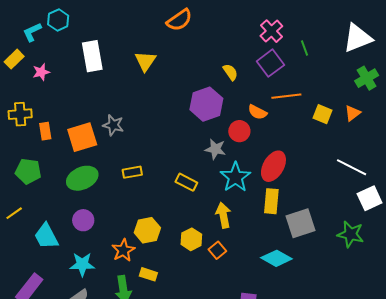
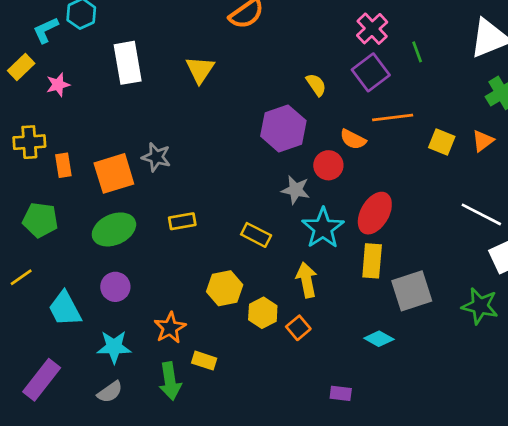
yellow hexagon: (147, 230) -> (225, 288), moved
cyan diamond: (276, 258) -> (379, 339), size x0.7

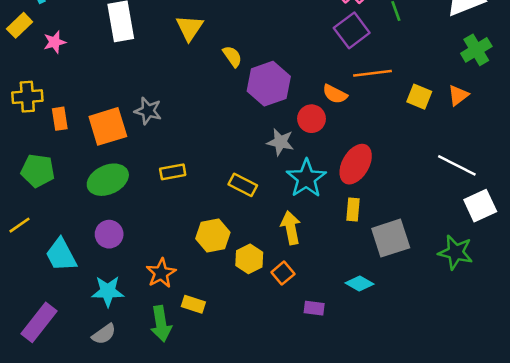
yellow semicircle: (316, 85) -> (232, 56), moved
yellow rectangle: (372, 261) -> (353, 210), size x0.7
purple rectangle: (341, 393) -> (314, 308), moved

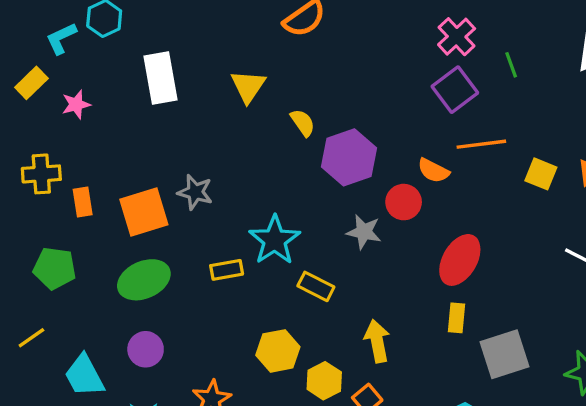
cyan star: (306, 178) -> (275, 240), moved

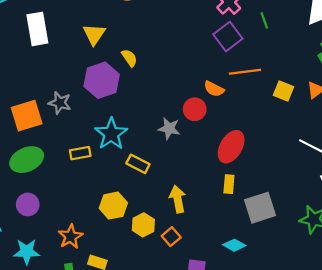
purple hexagon: (349, 157) -> (102, 80), moved

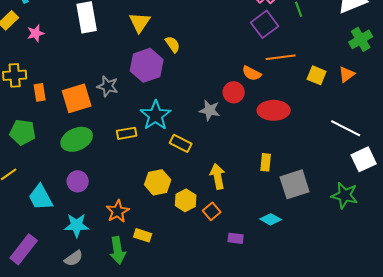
red ellipse: (231, 147) -> (274, 110), moved, turned 60

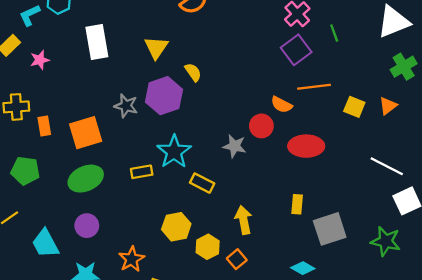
gray star: (108, 86) -> (126, 106), moved

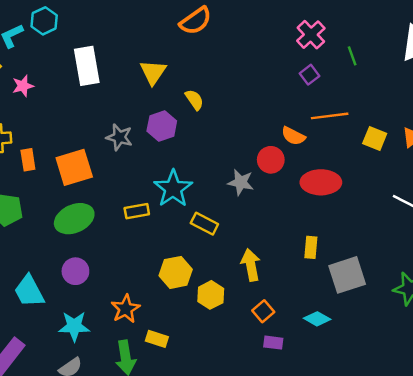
purple square: (296, 50) -> (310, 75), size x0.6
purple hexagon: (164, 96) -> (162, 126), size x0.7
orange square: (237, 259) -> (263, 311), moved

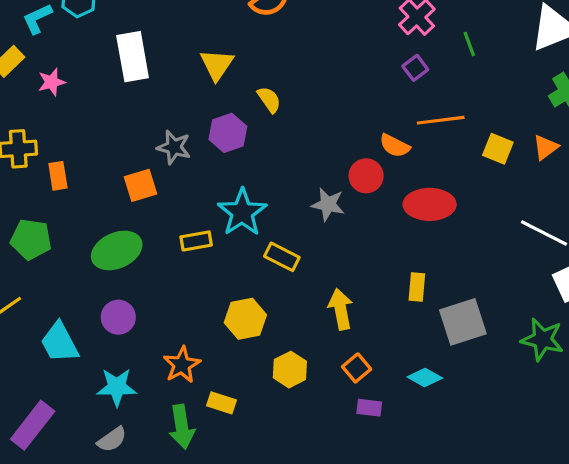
orange square: (74, 167) -> (141, 185), moved, size x0.7
yellow hexagon: (211, 295) -> (290, 370), moved

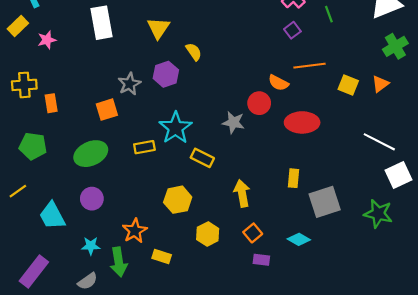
gray star: (174, 147) -> (129, 84), turned 30
cyan star: (117, 387) -> (91, 246), size x0.7
green arrow: (182, 427) -> (119, 262), moved

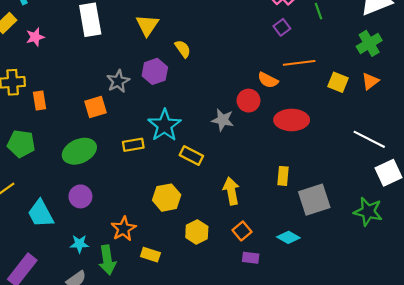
green cross: (395, 46) -> (369, 43), moved

